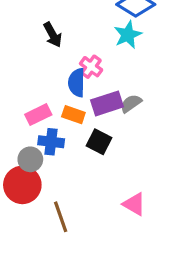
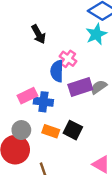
orange rectangle: (73, 115) -> (51, 131), moved
blue cross: (51, 142) -> (43, 102), moved
black square: (99, 142) -> (73, 130), moved

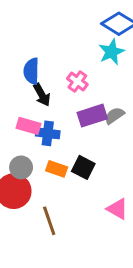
black arrow: (39, 34) -> (42, 95), moved
blue semicircle: (57, 71) -> (31, 71), moved
pink rectangle: (27, 96) -> (28, 126), turned 42

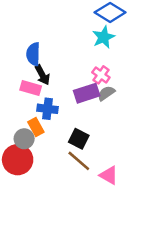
pink cross: (77, 81) -> (101, 75), moved
pink rectangle: (28, 126) -> (31, 88), moved
orange rectangle: (57, 169) -> (36, 127), moved, turned 42
brown line: (49, 221) -> (79, 161), moved, turned -30

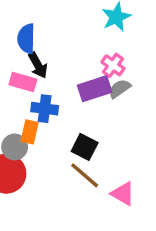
orange rectangle: (36, 127) -> (30, 132), turned 42

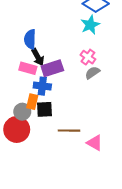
purple rectangle: (95, 89) -> (52, 68), moved
black square: (85, 147) -> (45, 109), moved, turned -30
brown line: (85, 175) -> (69, 131), turned -40

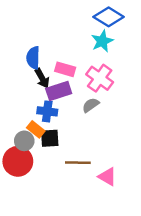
pink cross: (88, 57) -> (100, 78), size x1.5
pink rectangle: (28, 68) -> (65, 69), moved
gray semicircle: (92, 73) -> (91, 105), moved
orange rectangle: (32, 102) -> (36, 129), turned -64

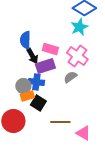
orange rectangle: (36, 129) -> (27, 96), turned -56
black square: (50, 138) -> (38, 103), turned 35
gray circle: (24, 141) -> (23, 86), moved

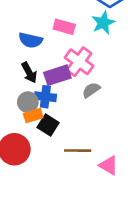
blue semicircle: (25, 40) -> (31, 40), turned -78
pink rectangle: (50, 49) -> (64, 27), moved
black arrow: (32, 56) -> (29, 73), moved
pink cross: (77, 56) -> (79, 62), moved

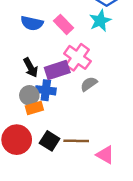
pink rectangle: (64, 27) -> (63, 24), turned 30
blue semicircle: (31, 40) -> (32, 23), moved
black square: (48, 125) -> (50, 141), moved

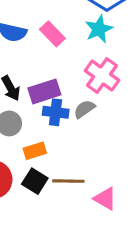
pink cross: (77, 57) -> (102, 75), moved
blue cross: (46, 90) -> (56, 112), moved
orange rectangle: (34, 108) -> (35, 151), moved

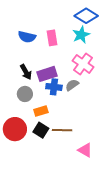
pink rectangle: (52, 34) -> (52, 38), turned 35
pink triangle: (105, 199) -> (85, 150), moved

